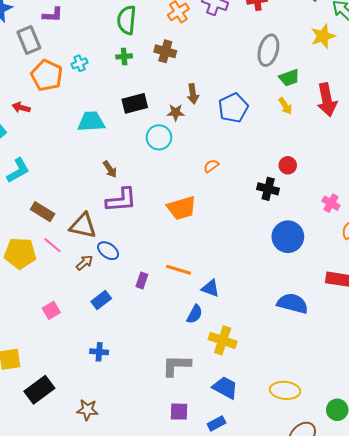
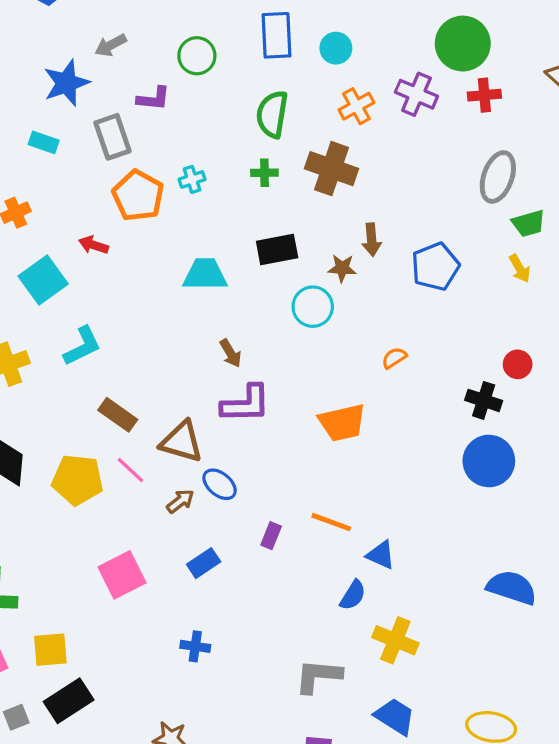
brown cross: (165, 51) -> (332, 169), size x1.4
blue circle: (288, 237) -> (489, 461), moved
pink square: (51, 310) -> (122, 575), size x1.6
black rectangle: (39, 390) -> (69, 701), moved

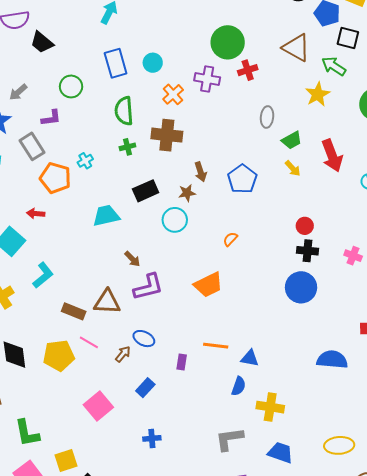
gray ellipse: (498, 177) -> (267, 117), size x0.7
black cross: (484, 400) -> (307, 251), moved
brown triangle: (182, 442) -> (107, 302), moved

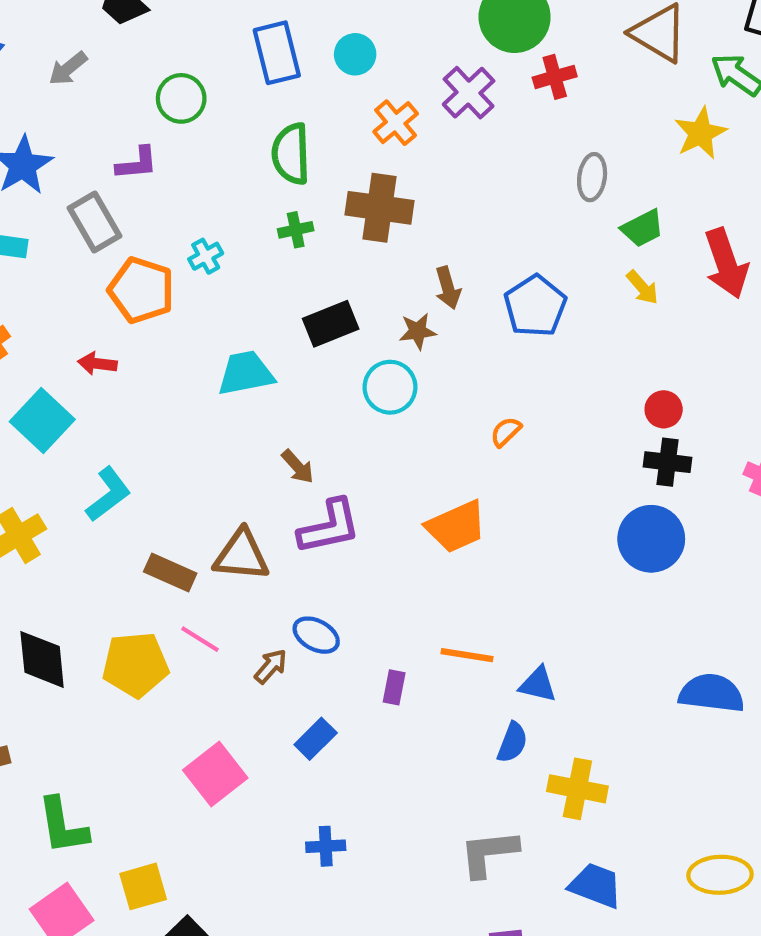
purple cross: (207, 79) -> (469, 93), turned 35
gray arrow: (18, 92) -> (68, 69), moved

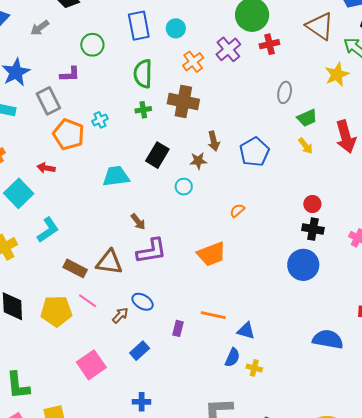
black rectangle: (331, 324) -> (157, 155), turned -40
cyan circle: (390, 387) -> (184, 187), size x0.7
yellow cross: (577, 789) -> (254, 368), moved, size x0.6

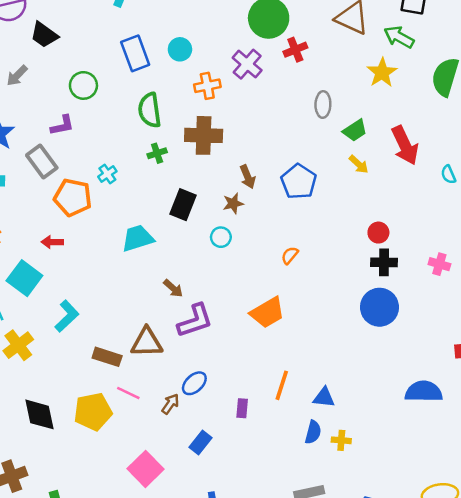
orange cross: (193, 62) -> (207, 86), turned 35
blue ellipse: (143, 302) -> (194, 383), turned -65
orange line: (213, 315) -> (282, 385), turned -75

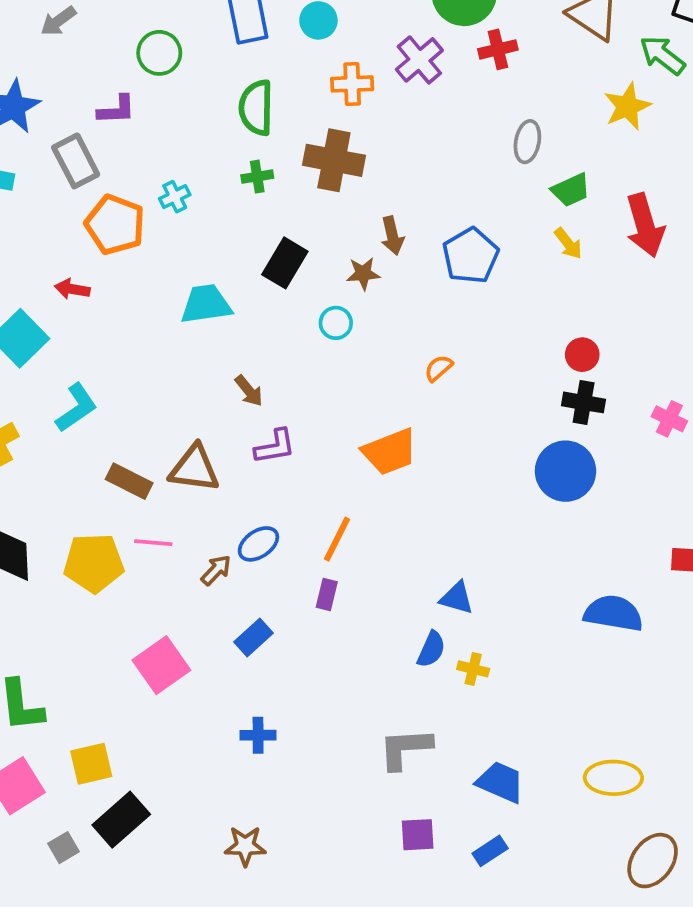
purple L-shape: (195, 321) -> (275, 447), size x0.7
orange line: (282, 385) -> (337, 539), moved
pink line: (128, 393) -> (153, 543), turned -30

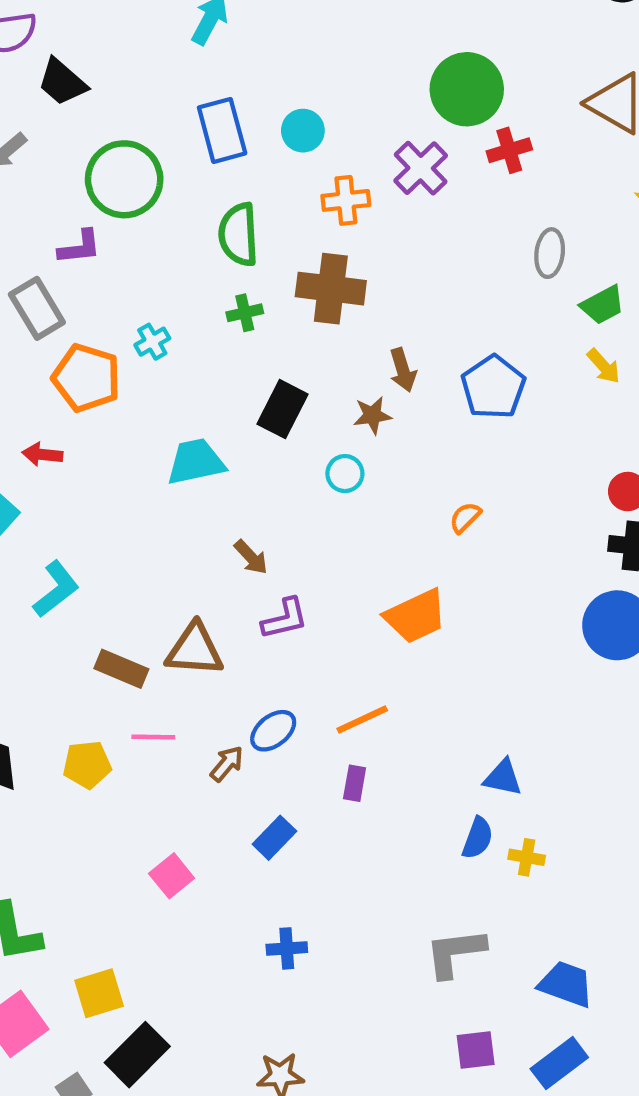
green circle: (159, 53) -> (124, 179), size x1.5
orange line: (337, 539) -> (362, 720), turned 42
yellow pentagon: (94, 563) -> (87, 765), size x0.7
pink square: (161, 665) -> (172, 876), size x0.7
blue rectangle: (490, 851) -> (559, 1063), size x1.4

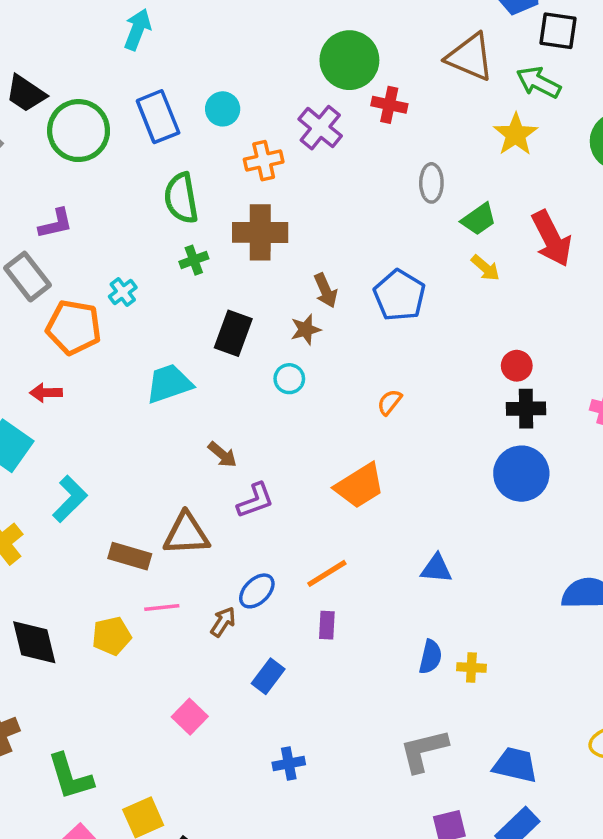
red cross: (509, 150) -> (389, 105), turned 36
green circle: (124, 179) -> (79, 131), moved
blue triangle: (503, 778) -> (436, 569), moved

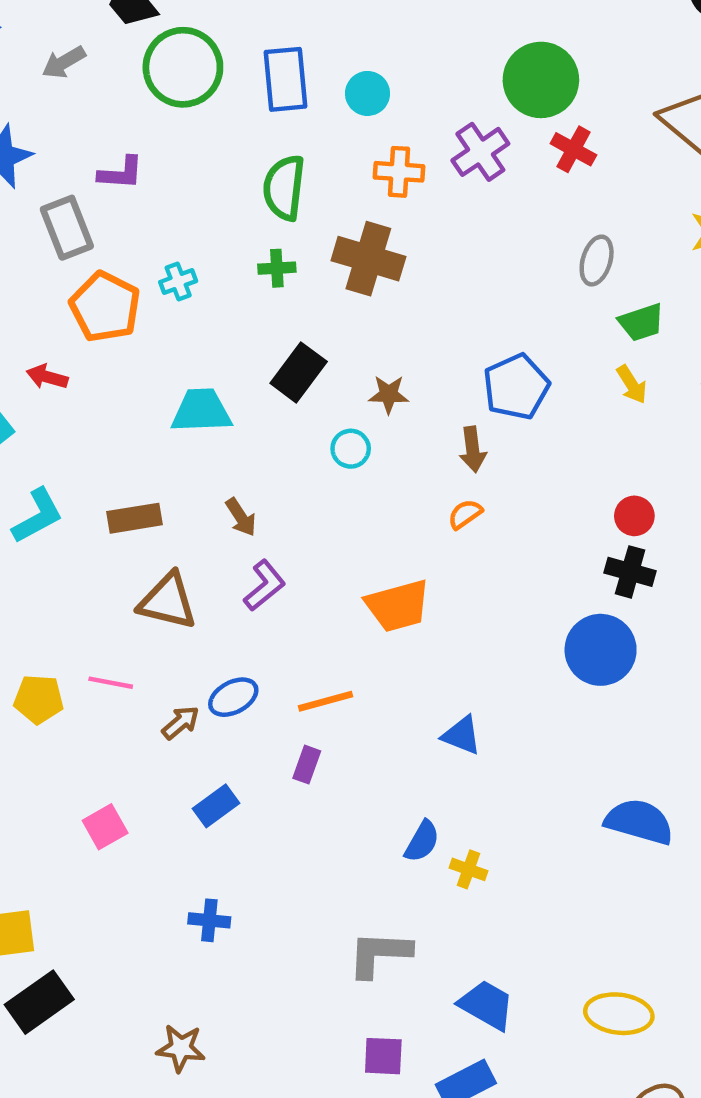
brown arrow: (326, 290) -> (473, 449), moved
purple L-shape: (255, 500) -> (264, 585), turned -36
brown rectangle: (130, 556) -> (134, 518), moved, turned -42

